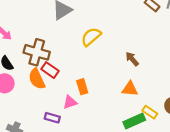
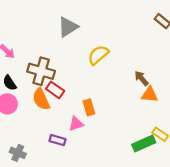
orange triangle: (130, 89) -> (150, 95), moved

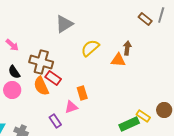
brown arrow: (141, 78) -> (127, 48), moved, turned 48
orange triangle: (150, 95) -> (118, 60), moved
purple rectangle: (57, 140) -> (55, 121), turned 40

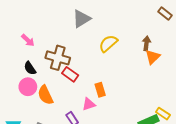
orange triangle: (118, 60) -> (153, 57), moved, turned -49
orange semicircle: (41, 86) -> (45, 95), moved

